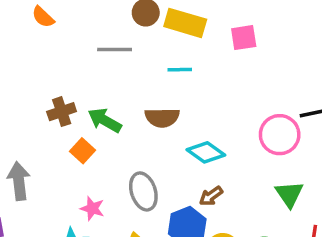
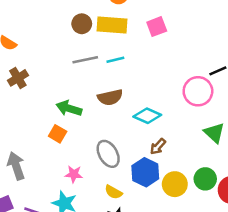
gray line: (115, 50) -> (85, 60), moved
brown cross: (62, 112) -> (18, 78), moved

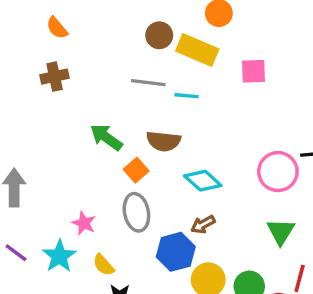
orange square: (58, 134) -> (136, 170), moved
yellow semicircle: (113, 192) -> (104, 265), moved

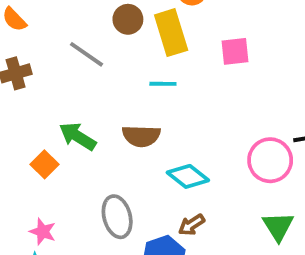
yellow rectangle: (197, 50) -> (171, 33), turned 54
gray line: (148, 83) -> (86, 54), moved, turned 32
orange square: (136, 170) -> (44, 164), moved
pink star: (84, 223) -> (43, 232), moved

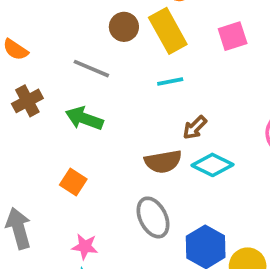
green arrow: (78, 136) -> (84, 118), moved
brown semicircle: (141, 136) -> (163, 162), moved
brown arrow: (192, 225) -> (195, 128), moved

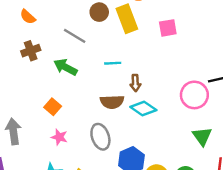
cyan line: (170, 81) -> (113, 63), moved
brown arrow: (195, 128) -> (135, 83), turned -56
pink star: (85, 247) -> (59, 137), moved

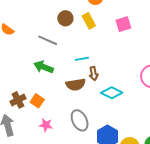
yellow rectangle: (127, 19) -> (89, 21), size x0.7
brown cross: (31, 51) -> (18, 100), moved
brown arrow: (135, 83) -> (94, 74), moved
brown semicircle: (112, 102) -> (76, 85), moved

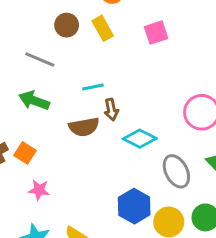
gray ellipse: (80, 120) -> (176, 171), moved

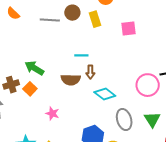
gray line: (40, 59) -> (50, 20), moved, turned -30
green arrow: (34, 101) -> (34, 68), moved
pink star: (39, 190) -> (52, 113), moved

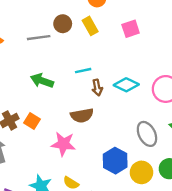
green arrow: (34, 68) -> (42, 81), moved
brown semicircle: (71, 80) -> (82, 115), moved
cyan diamond: (105, 94) -> (126, 85), moved
pink star: (52, 113) -> (63, 144), size x1.5

